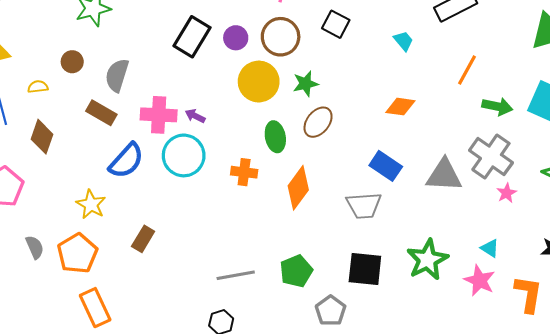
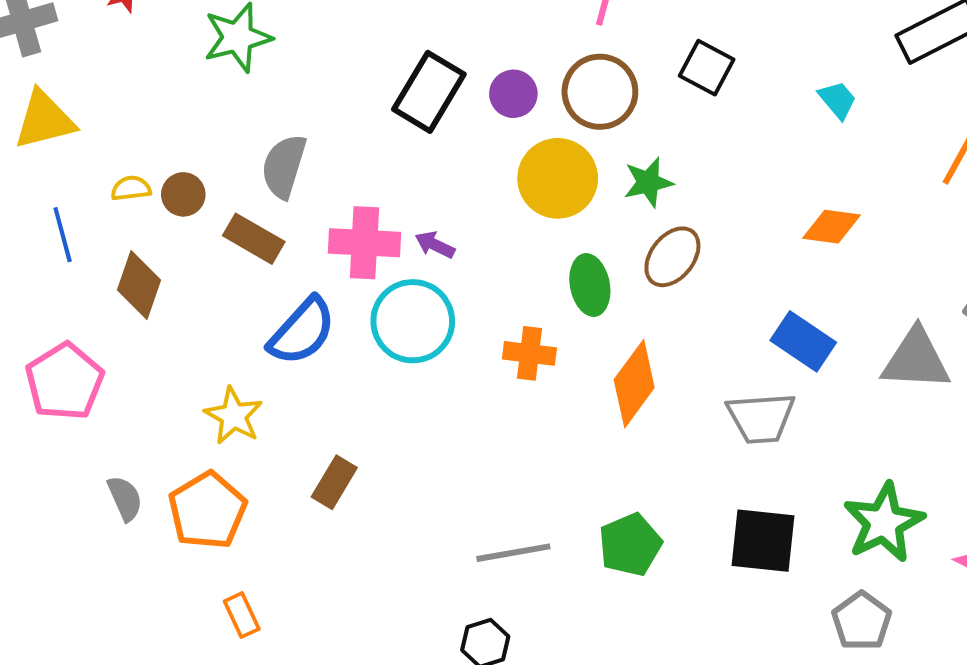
brown circle: (72, 62) -> (183, 194), moved
orange rectangle: (95, 308) -> (242, 615), size x0.6
gray pentagon: (331, 311) -> (862, 621), moved

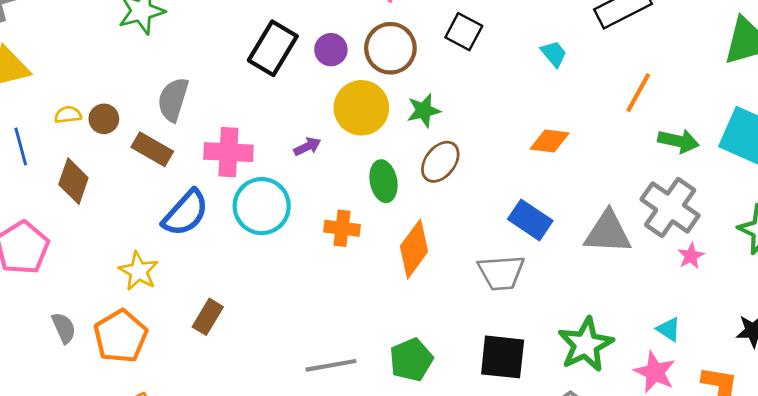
purple arrow: (435, 245) -> (307, 147), moved, turned 128

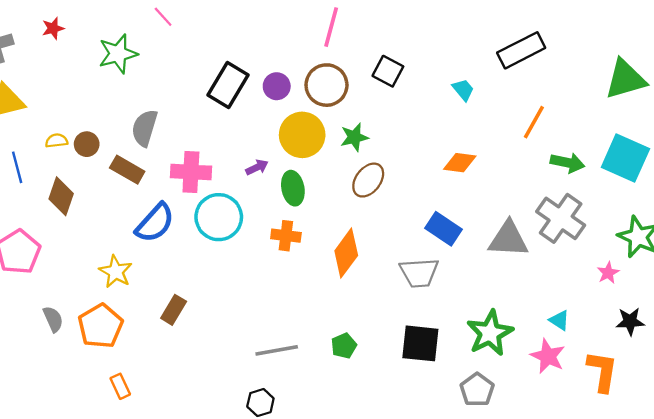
green ellipse: (384, 181) -> (293, 188), moved
pink star: (691, 256) -> (608, 273), moved
green pentagon: (411, 360) -> (344, 346), size x0.7

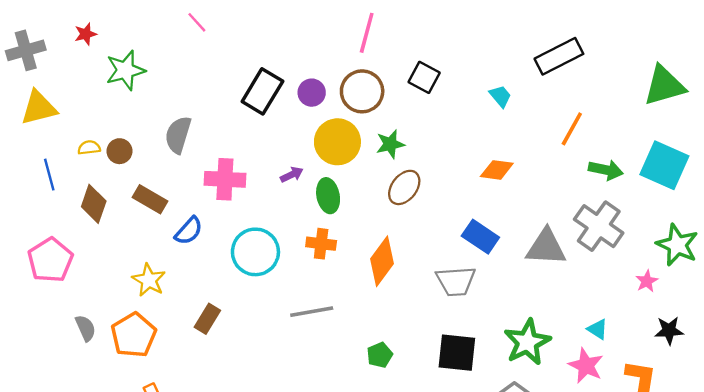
green star: (118, 54) -> (125, 70), moved
brown rectangle: (127, 170) -> (150, 199), moved
cyan circle: (219, 217) -> (255, 252), moved
blue semicircle: (155, 223) -> (189, 231), size x0.7
gray line: (277, 350) -> (312, 312), moved

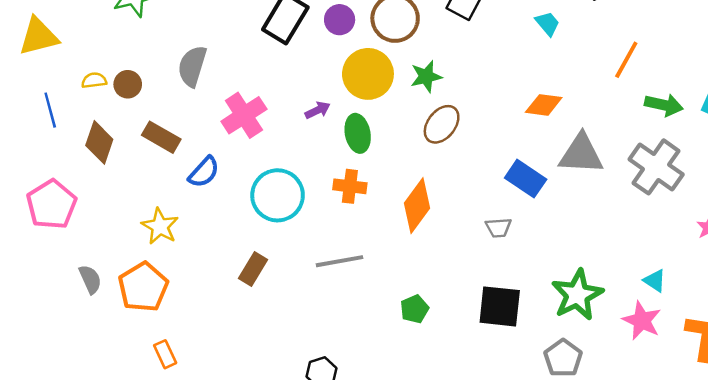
pink cross: (225, 179) -> (244, 115), turned -36
gray triangle: (546, 247) -> (581, 154), moved
gray trapezoid: (456, 281) -> (498, 228), size x0.6
brown rectangle: (207, 319) -> (253, 269), moved

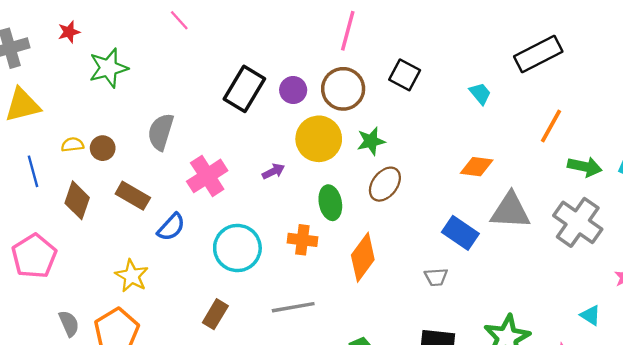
green ellipse: (358, 133) -> (330, 203), moved
cyan triangle: (655, 281) -> (590, 315), moved

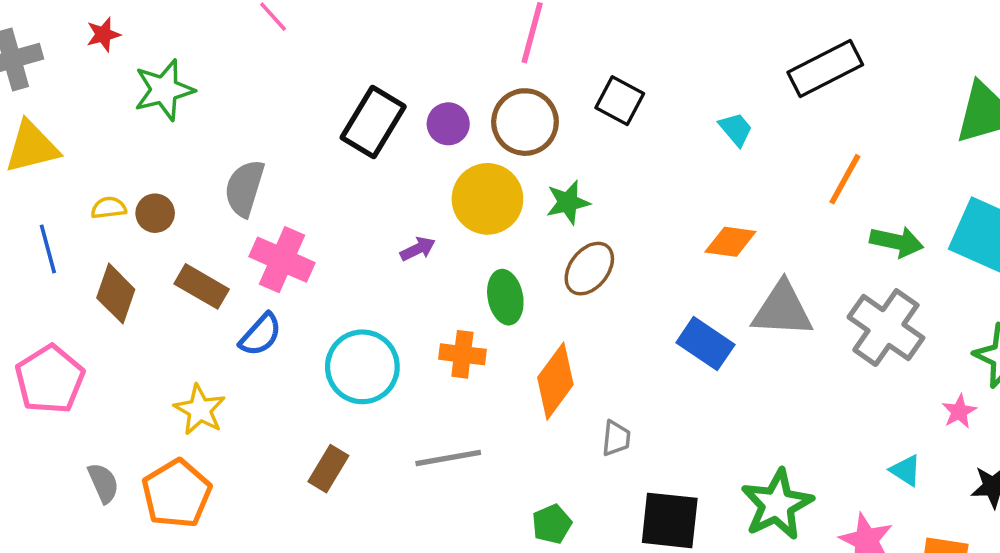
pink cross: (207, 176) -> (282, 260), moved, turned -33
gray trapezoid: (436, 277) -> (616, 438), moved, turned -80

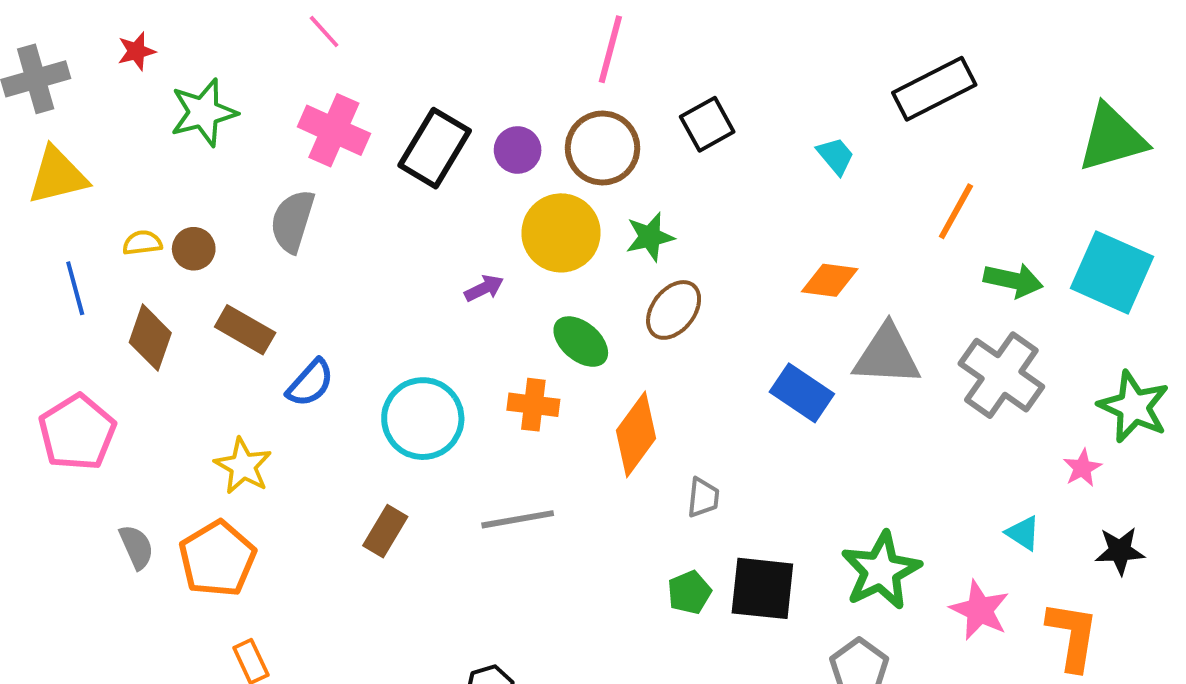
black square: (620, 101) -> (707, 124), turned 33
pink cross: (282, 260) -> (334, 130), moved
green ellipse: (505, 297) -> (581, 342), turned -39
green pentagon: (552, 524) -> (689, 592), moved

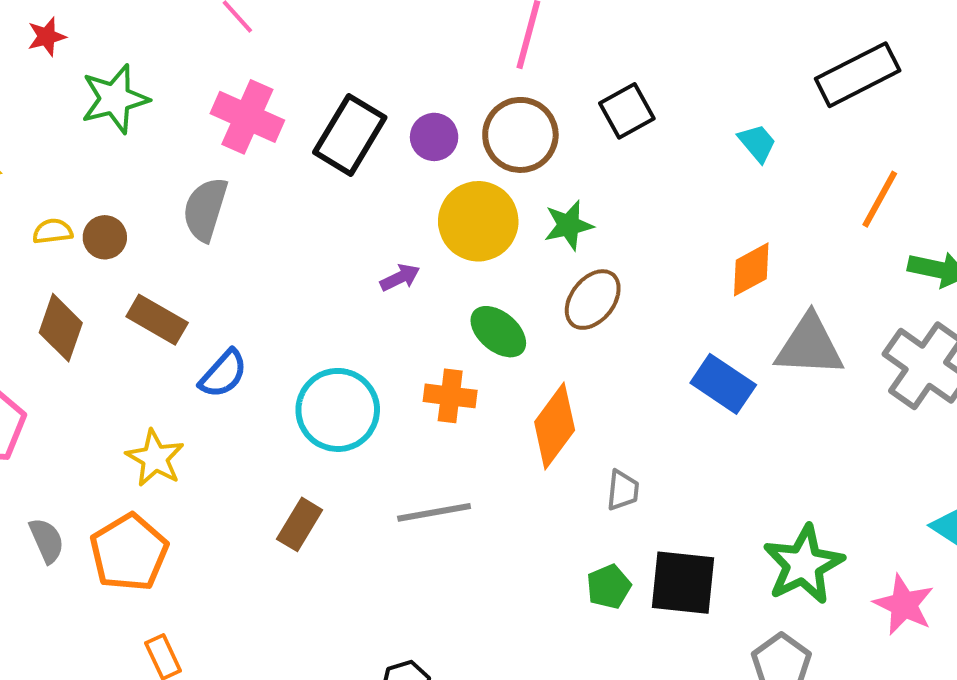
orange diamond: (830, 280) -> (751, 269), turned -36

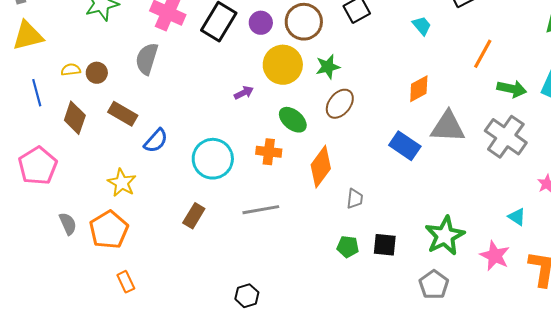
black square: (683, 583) -> (385, 245), size x0.7
green pentagon: (609, 587) -> (348, 247), turned 30

